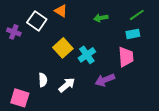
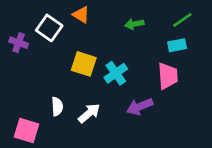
yellow square: (63, 48) -> (84, 64), turned -30

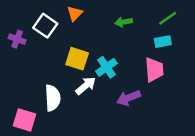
orange triangle: (81, 15) -> (75, 13), turned 42
white semicircle: (57, 107) -> (53, 98), size x1.5
white arrow: (89, 113) -> (86, 86), moved

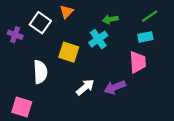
cyan cross: (106, 67) -> (98, 39), moved
white arrow: (86, 86) -> (85, 87), moved
white semicircle: (53, 98) -> (40, 72), moved

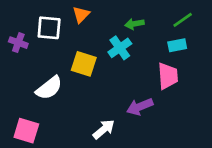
white square: (40, 23) -> (49, 28), turned -30
white semicircle: (40, 72) -> (49, 88), turned 55
white arrow: (85, 87) -> (104, 129), moved

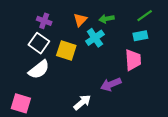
orange triangle: (81, 14) -> (80, 20), moved
white square: (49, 28) -> (39, 43), moved, turned 30
purple cross: (18, 43) -> (44, 21), moved

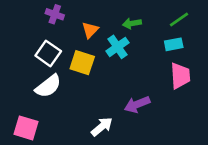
orange triangle: (80, 20) -> (90, 30), moved
purple cross: (44, 21) -> (55, 14), moved
pink trapezoid: (133, 60) -> (180, 76), moved

